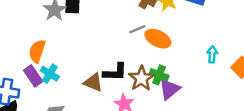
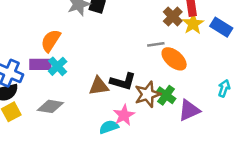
purple rectangle: (33, 76) -> (40, 64), turned -70
brown triangle: (93, 82) -> (99, 86), turned -45
purple triangle: (169, 89) -> (189, 110), moved

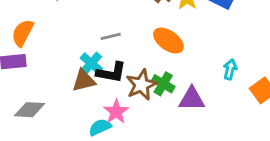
gray line: (156, 44) -> (111, 36), moved
cyan cross: (58, 66) -> (91, 63), moved
purple triangle: (189, 110) -> (192, 99), turned 30

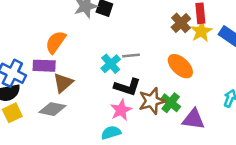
cyan cross: (91, 63) -> (111, 64), moved
brown triangle: (84, 81) -> (63, 83), moved, turned -35
pink star: (116, 112) -> (121, 110), moved

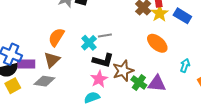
orange semicircle: (56, 42) -> (56, 37), moved
purple rectangle: (44, 66) -> (26, 64), moved
orange ellipse: (180, 66) -> (157, 43), moved
green cross: (171, 103) -> (139, 82), moved

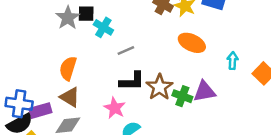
cyan cross: (89, 43) -> (103, 27), moved
brown triangle: (52, 60) -> (70, 97), turned -30
pink star: (99, 79) -> (115, 108), moved

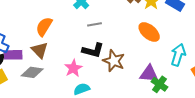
cyan arrow: (233, 61) -> (178, 55), size x1.5
brown star: (159, 87) -> (114, 61), turned -30
green cross: (182, 96) -> (160, 84), moved

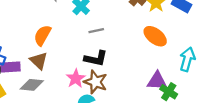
brown star: (114, 61) -> (96, 82), moved

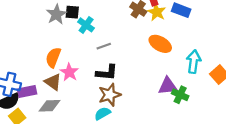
pink star: (76, 79) -> (69, 72), moved
brown star: (96, 82) -> (110, 95), turned -30

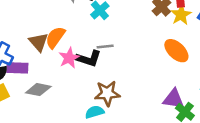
gray line: (104, 46) -> (105, 47), moved
black L-shape: (107, 73) -> (88, 59), moved
brown triangle: (53, 82) -> (39, 42), moved

